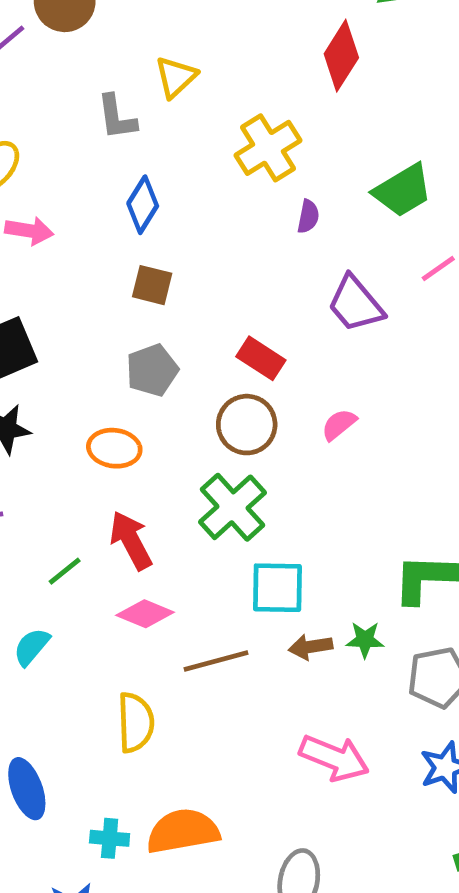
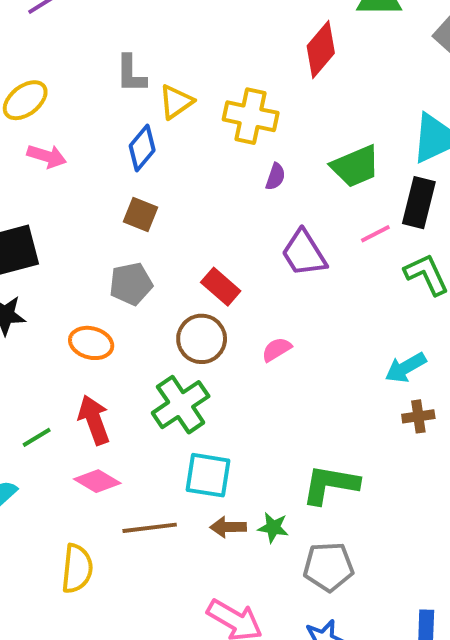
yellow triangle: (176, 77) -> (176, 102), moved
yellow cross: (268, 148) -> (251, 116), turned 36

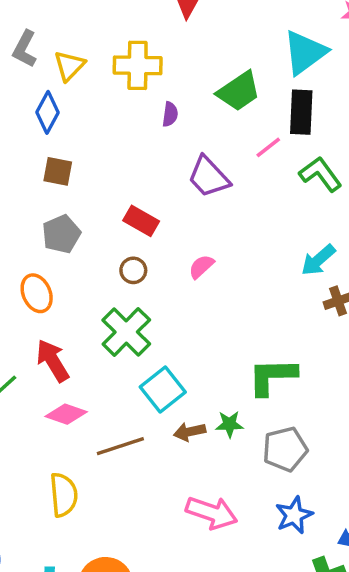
gray L-shape: (131, 74) -> (25, 49), turned 39
brown circle: (202, 339) -> (133, 270), size x0.6
orange ellipse: (91, 343) -> (37, 293), turned 63
cyan square: (208, 475) -> (163, 389), turned -36

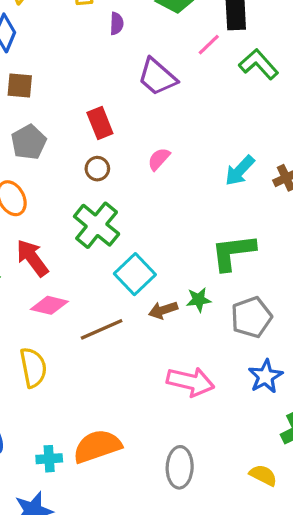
red rectangle: (141, 221) -> (100, 123), turned 44
cyan arrow: (318, 260) -> (240, 171), moved
yellow semicircle: (64, 495) -> (33, 368), moved

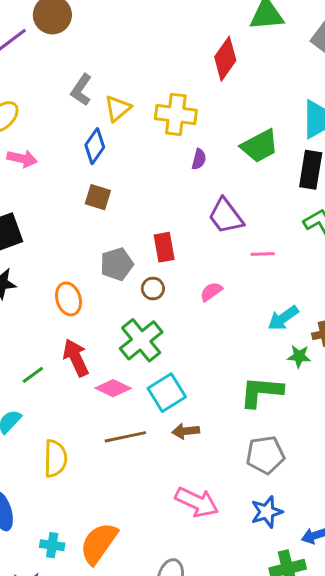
pink line: (209, 45) -> (263, 254), moved, turned 30
gray pentagon: (29, 142) -> (117, 264), moved
green star: (199, 300) -> (299, 356), moved
pink diamond: (49, 305) -> (113, 388), moved
orange semicircle: (97, 446) -> (99, 543), turned -48

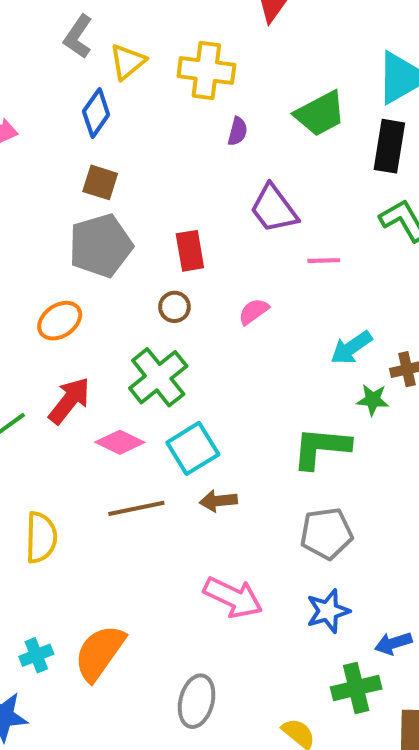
gray pentagon: (117, 264) -> (101, 246), moved, size x1.4
orange ellipse: (68, 299) -> (60, 321), turned 72
red arrow: (76, 358) -> (69, 401), turned 63
cyan cross: (52, 545) -> (36, 655), turned -30

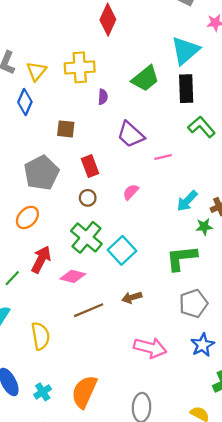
brown square: (100, 182) -> (66, 129), moved
cyan square: (193, 448) -> (122, 250), moved
cyan cross: (36, 655) -> (43, 392), moved

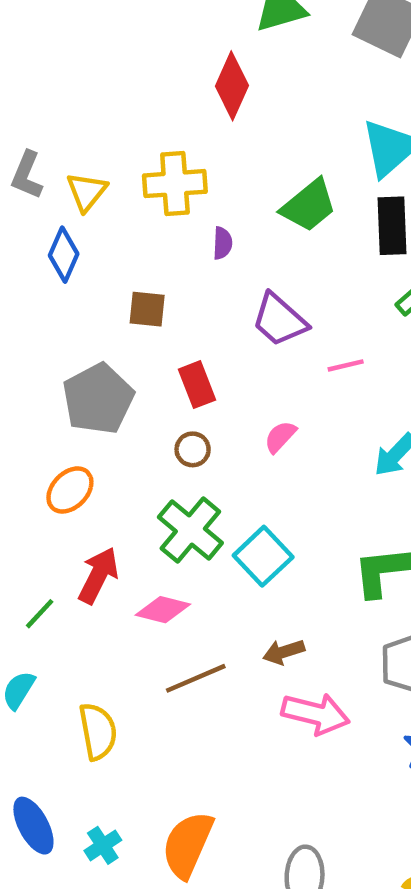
pink arrow: (150, 348) -> (316, 714), moved

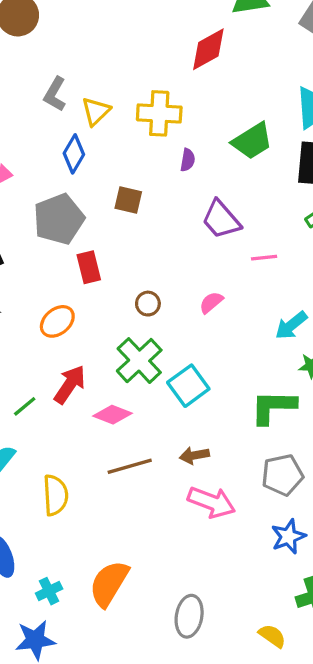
red diamond: (232, 86) -> (208, 49), turned 30
red rectangle: (197, 385) -> (89, 267), moved
gray pentagon: (98, 399) -> (59, 219), moved
cyan cross: (103, 845) -> (49, 591), moved

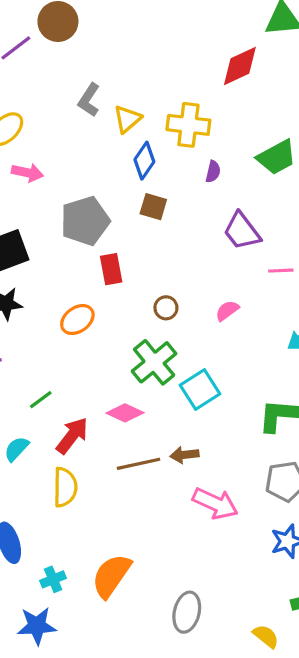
blue diamond: (74, 154) -> (144, 161), moved
red arrow: (70, 384) -> (72, 436), moved
brown arrow: (194, 455) -> (184, 455), moved

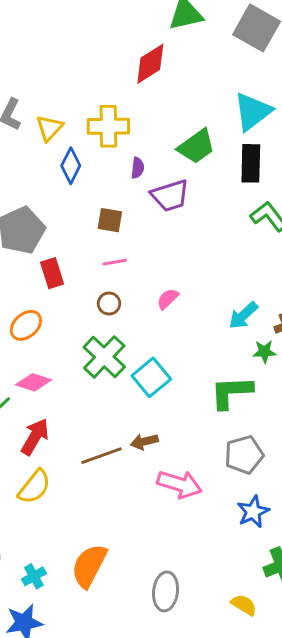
brown square: (153, 207) -> (110, 220), moved
purple trapezoid: (242, 231) -> (170, 196), moved, turned -63
pink line: (281, 271) -> (115, 262), moved
pink diamond: (125, 413) -> (34, 382), moved
yellow semicircle: (65, 487) -> (34, 487), turned 45

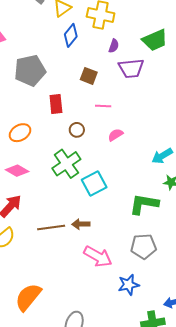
pink line: (115, 262) -> (103, 106), moved
red rectangle: (52, 273) -> (56, 104), moved
blue star: (253, 512) -> (129, 285), moved

